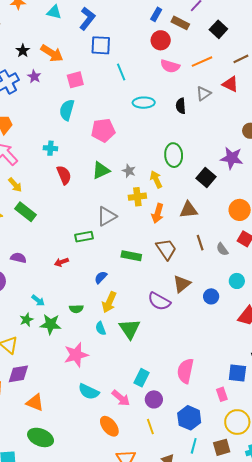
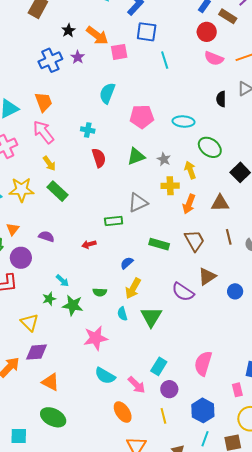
pink square: (75, 80) -> (119, 52), moved
cyan ellipse: (144, 103) -> (184, 122), moved
green ellipse: (174, 155) -> (210, 147), turned -55

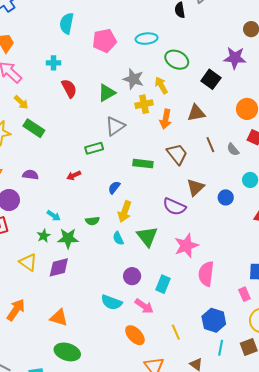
green triangle: (136, 156) -> (107, 93), moved
gray star: (164, 159) -> (133, 79), size x1.5
pink star: (96, 338) -> (186, 246), moved
purple diamond: (37, 352) -> (59, 267), moved
purple circle: (169, 389) -> (132, 276), moved

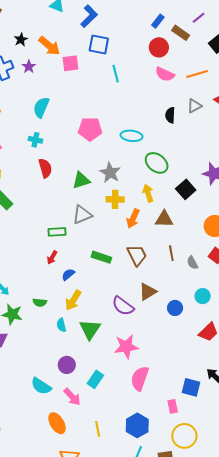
cyan semicircle: (67, 23) -> (41, 107), moved
yellow arrow: (161, 85) -> (148, 193), moved
red arrow: (74, 175) -> (52, 258), moved, turned -48

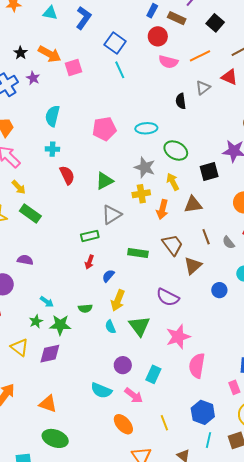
blue square: (99, 44) -> (115, 43), moved, turned 35
gray star: (110, 173) -> (145, 167), moved
black square: (186, 189) -> (209, 172), turned 36
brown triangle: (148, 292) -> (193, 266), moved

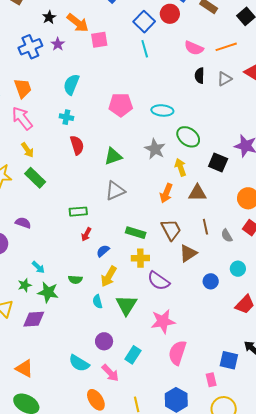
red circle: (158, 36) -> (170, 14), moved
black semicircle: (181, 101) -> (200, 76), moved
black square: (209, 172) -> (218, 163), turned 30
yellow cross: (141, 194) -> (140, 258), moved
green rectangle: (90, 236) -> (78, 212), moved

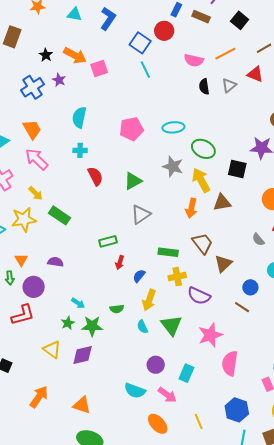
yellow arrow: (27, 150) -> (36, 193), moved
yellow arrow: (181, 167) -> (201, 180), size x1.4
brown line: (205, 227) -> (242, 307), moved, turned -35

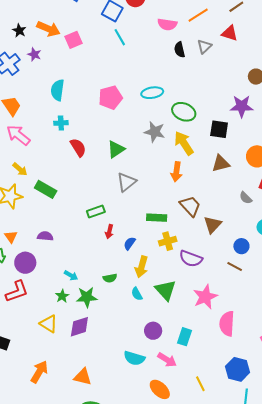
brown triangle: (222, 202) -> (221, 163), moved

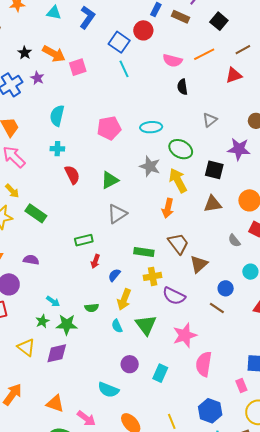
red triangle: (230, 33) -> (234, 75), turned -42
gray triangle: (204, 47) -> (210, 120), moved
pink arrow: (167, 360) -> (86, 418), moved

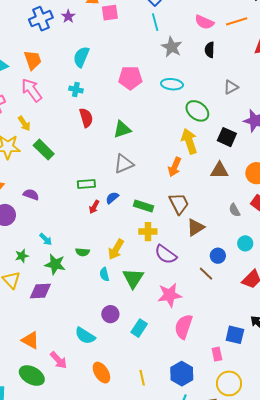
gray star: (150, 166) -> (172, 47), moved
blue semicircle: (114, 275) -> (112, 198), moved
green star: (42, 321) -> (22, 256), moved

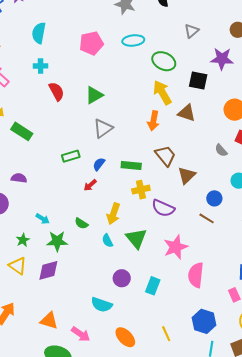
brown triangle: (219, 170) -> (187, 113), moved, turned 30
red arrow: (94, 207) -> (90, 185), moved, turned 32
green semicircle: (83, 252) -> (81, 223), turned 40

